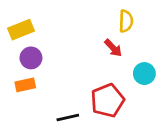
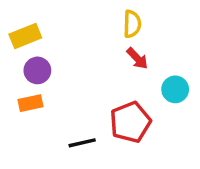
yellow semicircle: (126, 21) -> (132, 24), moved

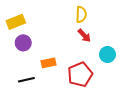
orange rectangle: (30, 103) -> (48, 63), moved
black line: (82, 143) -> (26, 80), moved

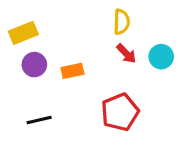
cyan circle: (107, 54) -> (161, 57), moved
orange rectangle: (48, 63) -> (72, 71), moved

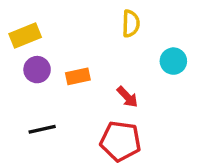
red arrow: (126, 53) -> (127, 97), moved
red pentagon: (120, 112) -> (121, 141), moved, turned 30

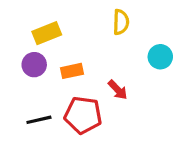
yellow rectangle: (25, 36) -> (47, 33), moved
red pentagon: (121, 141) -> (83, 115), moved

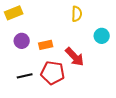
yellow rectangle: (47, 33) -> (14, 13), moved
red arrow: (118, 90) -> (75, 57), size x1.5

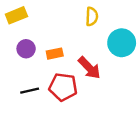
cyan circle: (102, 36) -> (122, 43), size x1.5

